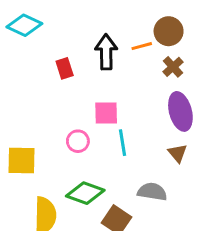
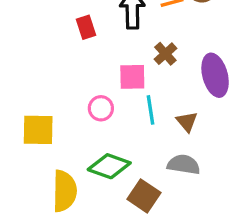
brown cross: (173, 67) -> (165, 54), moved
brown triangle: (177, 153) -> (187, 122), moved

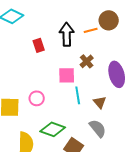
pink circle: (101, 108) -> (37, 98), moved
gray semicircle: (184, 165) -> (98, 128), turned 42

